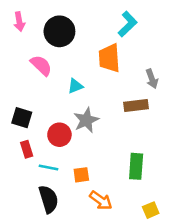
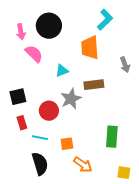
pink arrow: (19, 22) -> (21, 32), moved
brown rectangle: (136, 106) -> (94, 85), moved
black square: (22, 118) -> (18, 97), turned -30
yellow square: (151, 210) -> (124, 173), turned 32

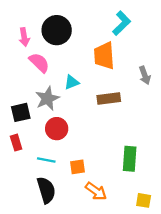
gray star: (71, 99) -> (47, 98), moved
red rectangle: (22, 123) -> (16, 143), moved

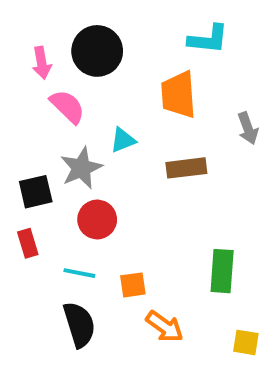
cyan L-shape: (122, 23) -> (208, 39), turned 50

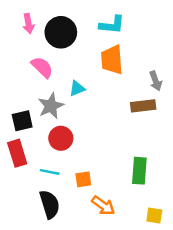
cyan L-shape: (208, 39) -> (112, 25), moved
pink arrow: (42, 63) -> (28, 24), moved
brown rectangle: (186, 168) -> (143, 106), moved
red rectangle: (28, 243) -> (17, 153), size x1.5

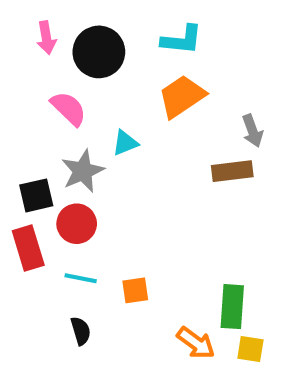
orange trapezoid: (112, 60) -> (182, 96), turned 60
red circle: (61, 138) -> (77, 224), moved
green rectangle: (139, 171) -> (232, 307), moved
black semicircle: (50, 204) -> (81, 331), size x0.6
orange arrow: (103, 206) -> (196, 343), moved

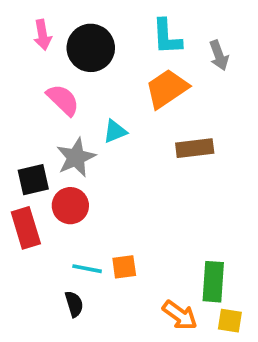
cyan L-shape: (182, 40) -> (167, 37), turned 81
gray arrow: (252, 131) -> (219, 55), moved
brown rectangle: (232, 171) -> (195, 148), moved
cyan line: (81, 278) -> (87, 269), moved

